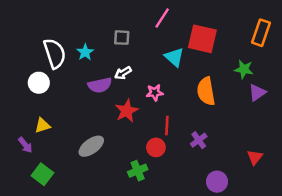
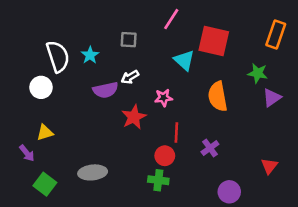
gray ellipse: (91, 146) -> (93, 172), moved, turned 30
green cross: (138, 171) -> (158, 180), moved, turned 30

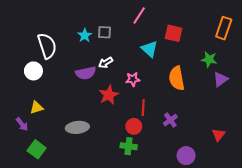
red square: (214, 41) -> (174, 33), size x0.7
cyan star: (90, 55) -> (85, 35), moved
gray ellipse: (93, 172) -> (77, 127), moved

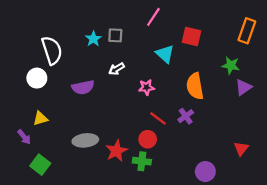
purple semicircle: (86, 73) -> (83, 87), moved
red star: (109, 95) -> (116, 151), moved
red line: (143, 108) -> (158, 118), turned -56
purple cross: (170, 120) -> (186, 116), moved

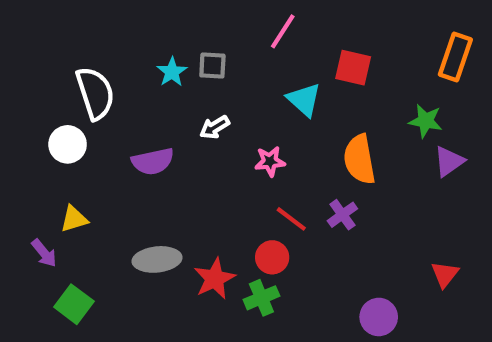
green cross: (142, 161) -> (261, 298), turned -30

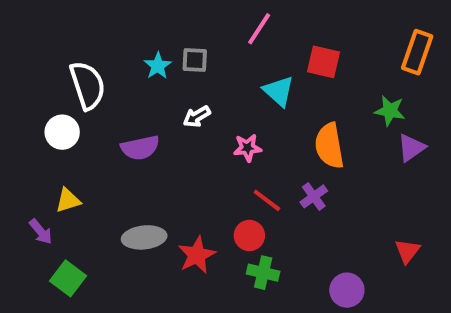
green cross: (261, 298) -> (263, 273), moved, turned 36

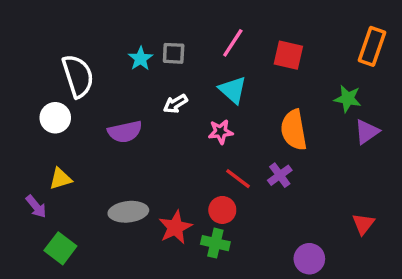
pink line: (259, 29) -> (233, 43), moved
cyan triangle: (279, 91) -> (233, 90), moved
green cross: (263, 273) -> (215, 243), moved

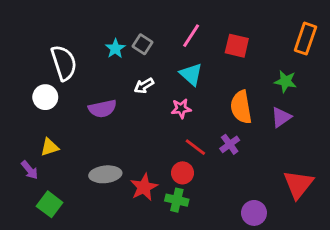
gray square: (174, 53) -> (142, 44), turned 30
purple triangle: (367, 132) -> (281, 117), moved
red triangle: (363, 224) -> (298, 184), size x1.6

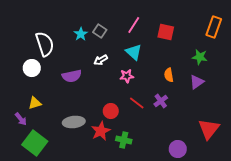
orange semicircle: (241, 107) -> (169, 75), size x0.6
red circle: (183, 173) -> (111, 111), moved
green square: (50, 204) -> (35, 143), size x1.4

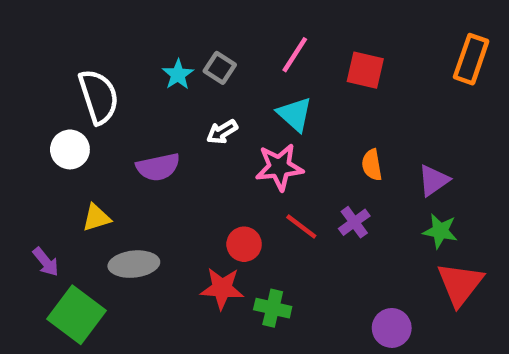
green star: (200, 57) -> (440, 231), moved
pink star: (127, 76) -> (279, 167), size x1.5
yellow triangle: (35, 103) -> (96, 218), moved
gray ellipse: (74, 122) -> (134, 264), moved
red star: (101, 131) -> (222, 288), turned 30

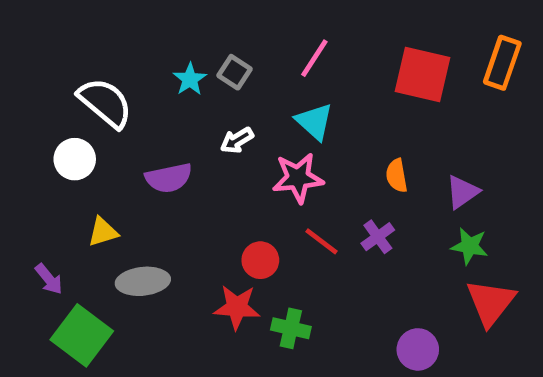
red square: (365, 70) -> (422, 75), moved, size x1.4
white semicircle: (99, 97) -> (105, 103), turned -32

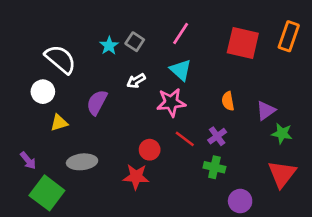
purple semicircle: (169, 178) -> (97, 102), turned 130
yellow triangle: (103, 232) -> (59, 123), moved
green star: (469, 246) -> (282, 133), moved
green cross: (291, 328) -> (214, 167), moved

